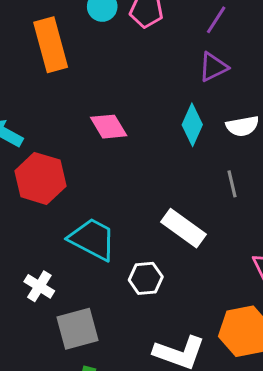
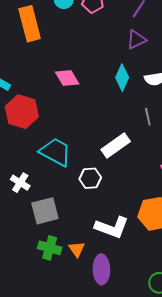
white rectangle: (183, 228) -> (116, 145), turned -72

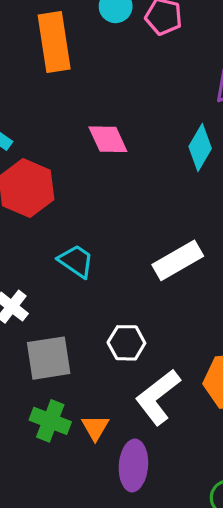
cyan trapezoid: (55, 152) -> (76, 261), size x0.7
white hexagon: (90, 178) -> (126, 343), moved
white L-shape: (112, 227) -> (158, 397), turned 116

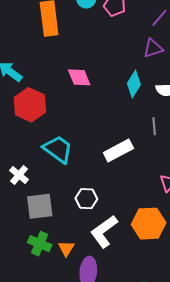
cyan trapezoid: (76, 261) -> (58, 149), size x1.4

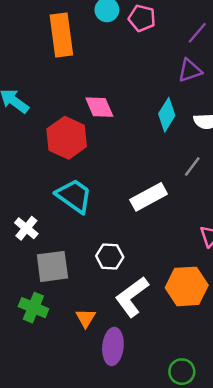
red hexagon: (30, 105) -> (67, 138), moved
gray line: (154, 126) -> (192, 166), turned 42
green cross: (40, 244) -> (33, 308), moved

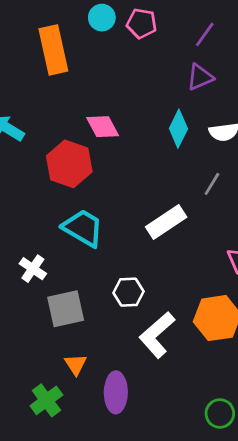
green cross: (33, 308) -> (46, 400), moved, turned 36
orange triangle: (86, 318) -> (76, 364), moved
purple ellipse: (113, 346) -> (116, 392), moved

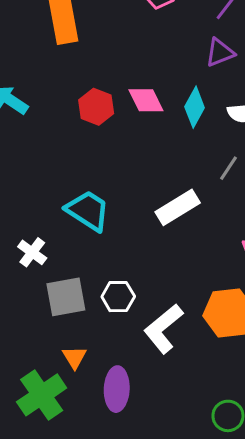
pink diamond: (103, 127) -> (146, 100), moved
red hexagon: (69, 164) -> (96, 107), moved, size x0.7
white hexagon: (128, 292) -> (118, 297), moved
green cross: (46, 400) -> (42, 395), size x1.4

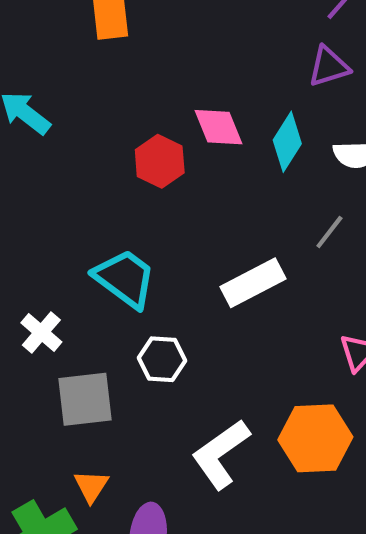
red hexagon: (96, 107) -> (160, 161), moved
white hexagon: (118, 297) -> (162, 359), moved

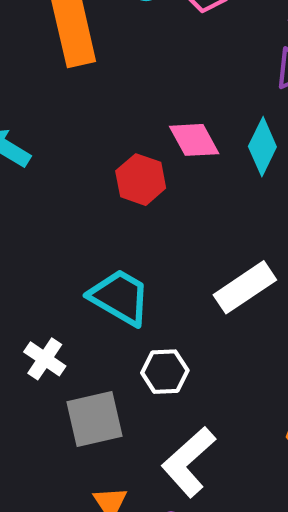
white L-shape: (221, 454) -> (189, 462), moved

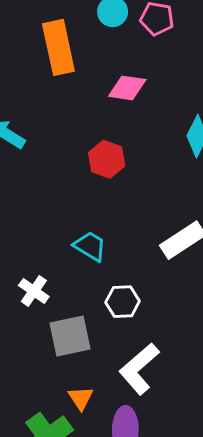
pink diamond: (194, 140) -> (127, 88), moved, turned -54
cyan trapezoid: (120, 297) -> (90, 246), size x0.7

